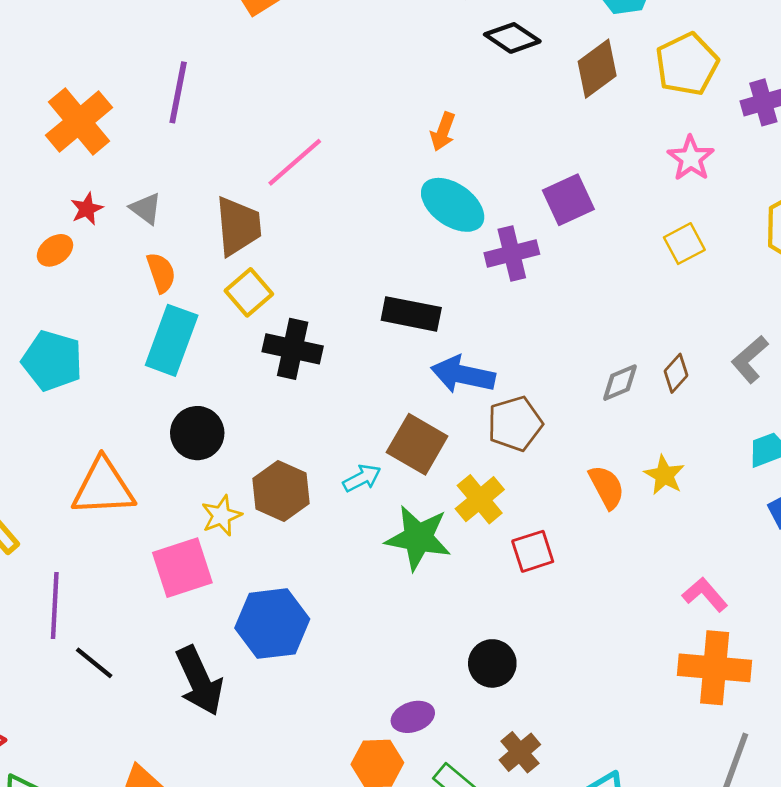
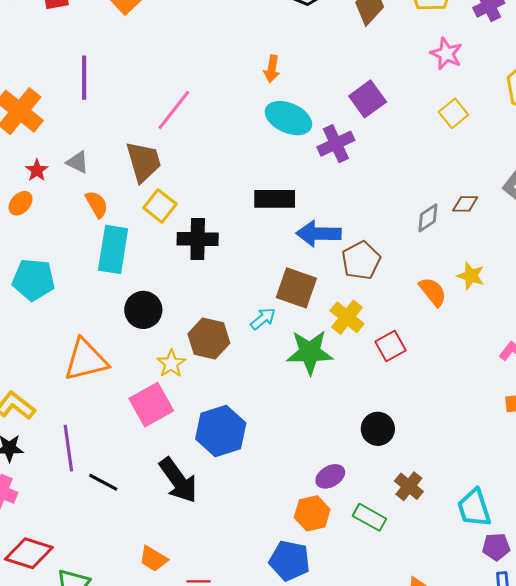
brown diamond: (676, 373) -> (465, 204), turned 60

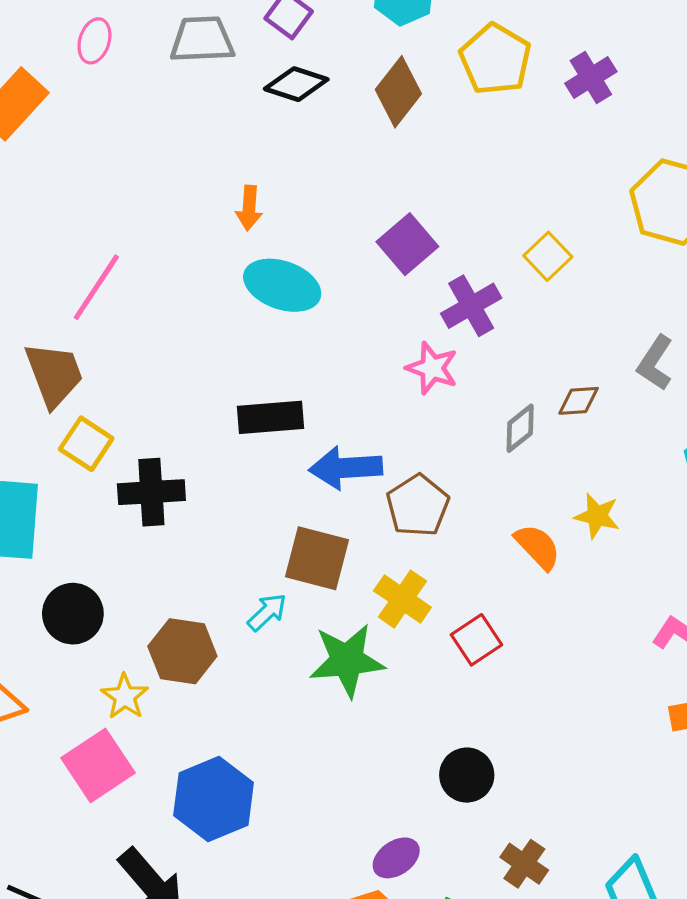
pink star: (446, 54) -> (432, 368), moved
purple cross: (336, 144) -> (471, 306), moved

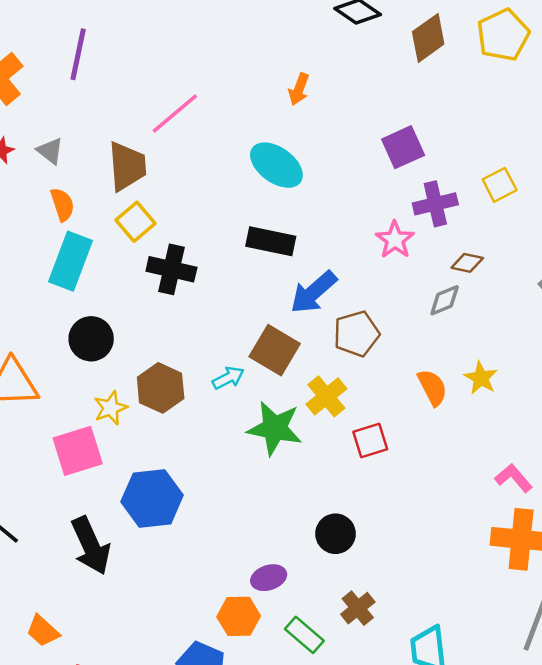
cyan ellipse: (282, 285) -> (276, 165), moved
brown diamond: (579, 401) -> (467, 263), moved
blue arrow: (346, 468) -> (314, 292), turned -54

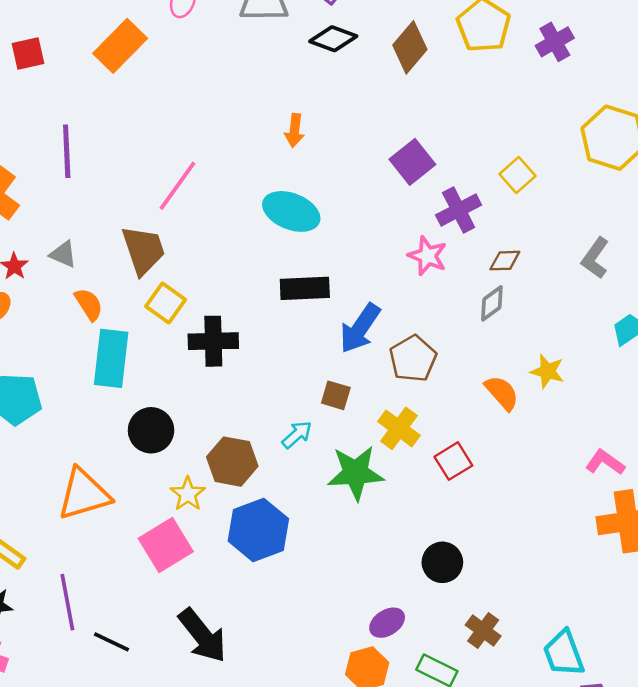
brown square: (275, 350) -> (336, 395), size x0.6
blue hexagon: (152, 498) -> (258, 530), moved

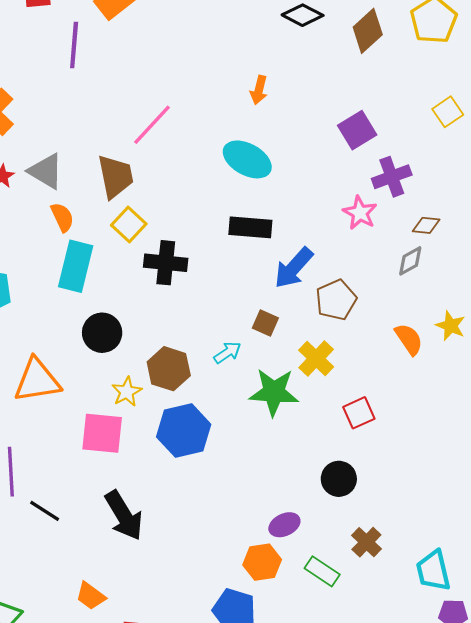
purple line: (67, 151) -> (74, 45), moved
yellow square: (518, 175) -> (448, 112), moved
gray triangle: (63, 254) -> (46, 171), size x1.5
red square: (453, 461) -> (359, 413), moved
pink square: (166, 545) -> (102, 433), turned 30

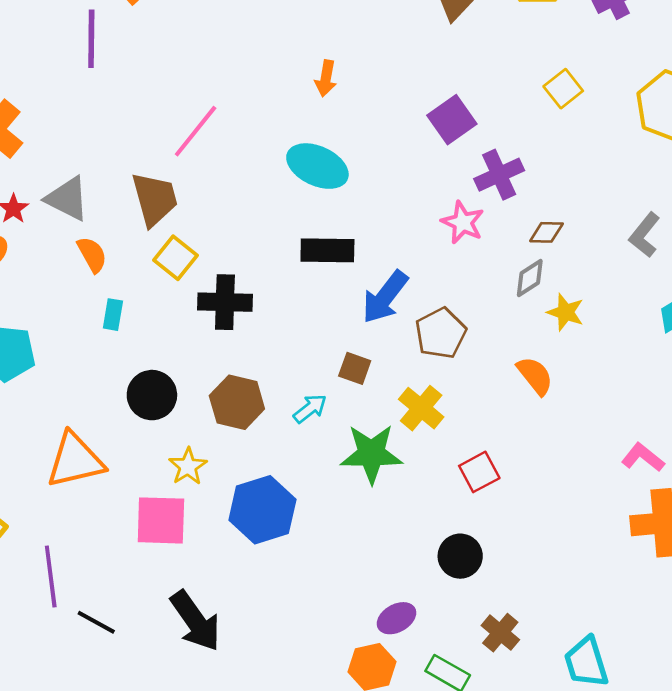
cyan rectangle: (76, 266) -> (113, 315), size x0.5
yellow star: (451, 326) -> (566, 312), moved
brown hexagon: (169, 369) -> (237, 402), moved

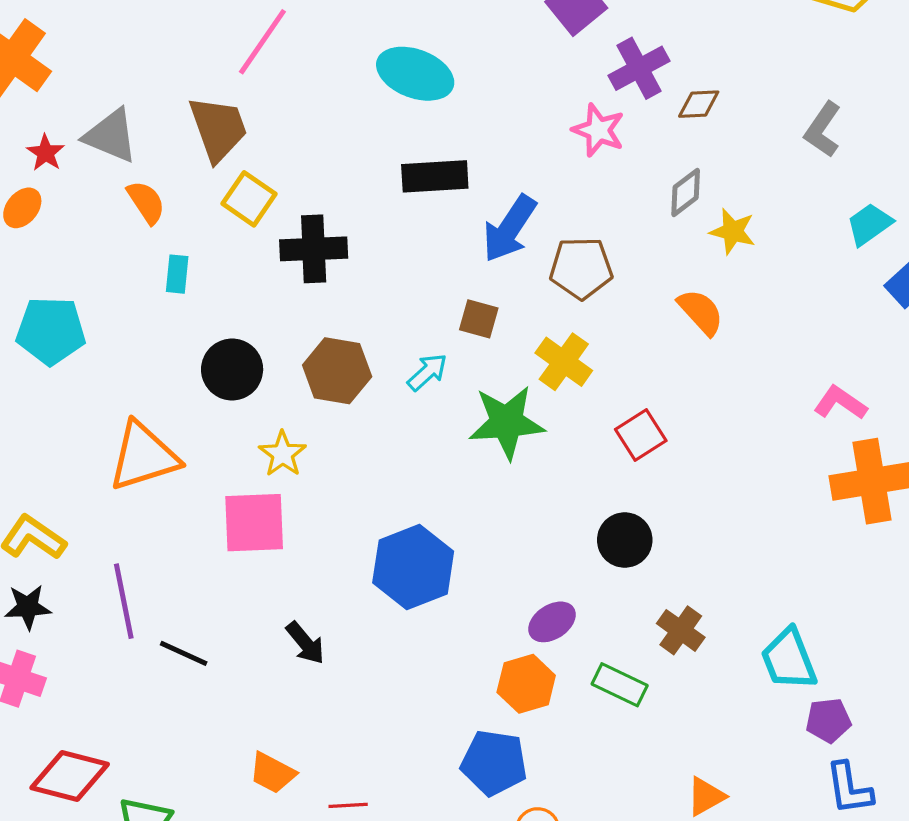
brown diamond: (546, 232) -> (699, 104), moved
brown pentagon: (441, 333) -> (581, 268), turned 30
blue hexagon: (262, 510) -> (413, 567), moved
black arrow: (195, 621) -> (305, 643), size x0.6

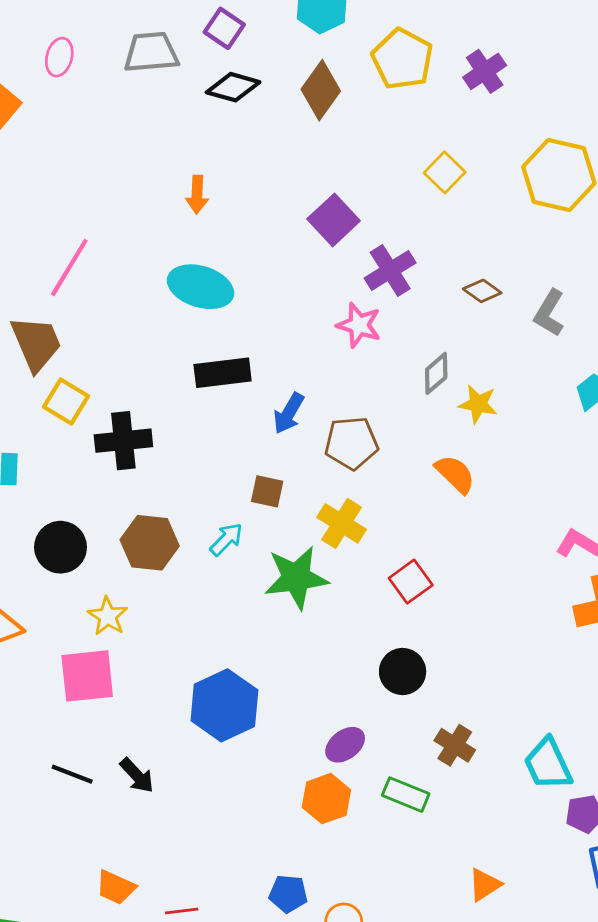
brown diamond: (699, 104) -> (482, 291), moved, turned 42
blue arrow: (510, 229) -> (289, 413), size x0.7
black line: (184, 653) -> (72, 774), moved
blue pentagon: (494, 763) -> (288, 894), moved, size x0.7

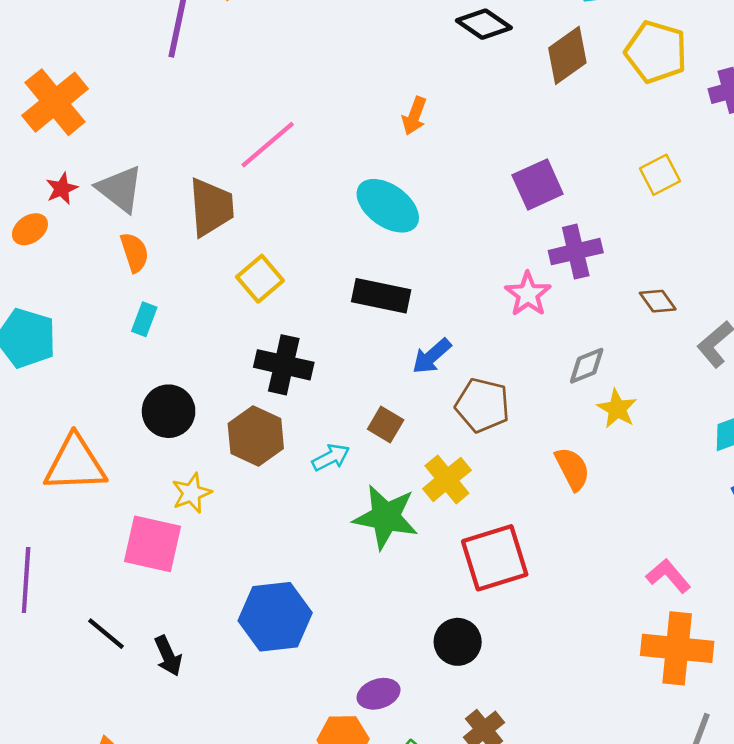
yellow pentagon: (402, 59) -> (656, 52), turned -30
yellow square: (66, 402) -> (260, 279), moved
black cross: (123, 441) -> (284, 365), moved
red square: (411, 582) -> (495, 558), size x1.6

